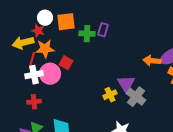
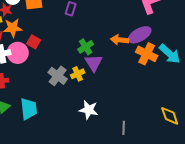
green cross: (87, 34) -> (86, 47), moved, turned -35
gray cross: (136, 97) -> (58, 76), moved

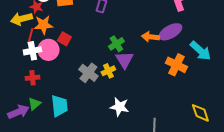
orange cross: (147, 54) -> (176, 65), moved

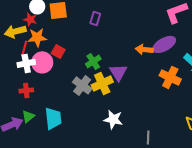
green cross: (116, 44) -> (93, 61), moved
yellow cross: (108, 71) -> (102, 83), size x1.5

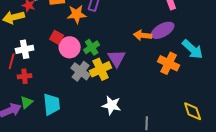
orange star: (37, 37) -> (77, 14), moved
red line: (24, 48) -> (12, 61), moved
pink circle: (42, 62) -> (70, 47), moved

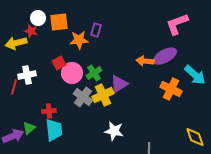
red square: (57, 37) -> (59, 63), turned 32
purple triangle: (117, 58) -> (119, 84), turned 30
red cross: (25, 76) -> (49, 111), moved

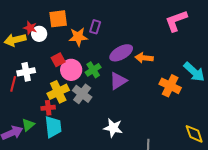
white circle: (38, 18) -> (39, 34), moved
purple ellipse: (165, 56) -> (121, 53), moved
yellow cross: (103, 95) -> (58, 92), moved

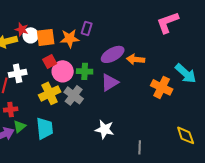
orange square: (58, 19) -> (46, 37), moved
green cross: (93, 70) -> (85, 71), turned 35
red cross: (48, 108) -> (11, 109), moved

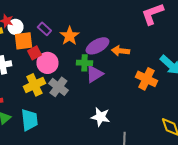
purple rectangle: (87, 28) -> (44, 29), moved, turned -64
orange square: (46, 37) -> (23, 41), moved
orange star: (70, 38) -> (69, 36), moved, turned -30
green cross: (85, 71) -> (84, 63), moved
white star: (105, 129) -> (100, 117), moved

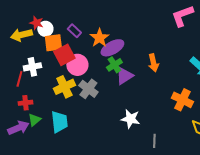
purple ellipse: (97, 46) -> (112, 48), moved
orange arrow: (120, 51) -> (153, 63), moved, turned -108
red square: (34, 53) -> (64, 55), size x1.5
green cross: (84, 63) -> (114, 65), turned -35
orange cross: (146, 79) -> (182, 100), moved

